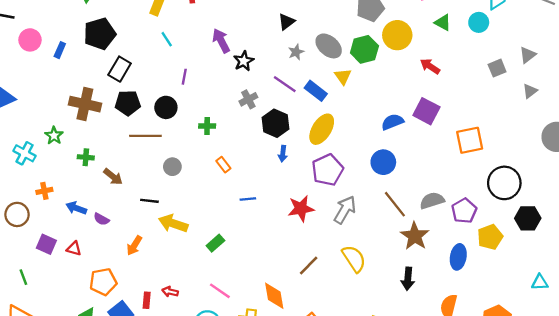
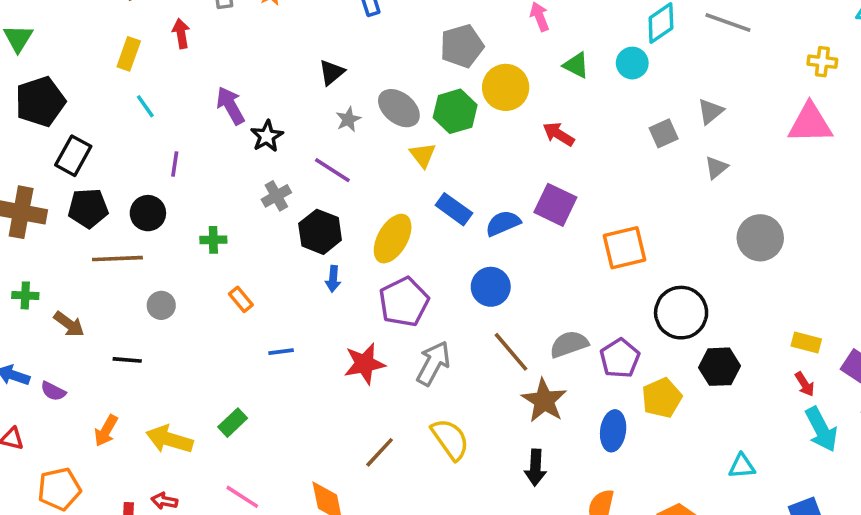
blue rectangle: (316, 91) -> (454, 209), moved
yellow arrow: (173, 223) -> (169, 439), moved

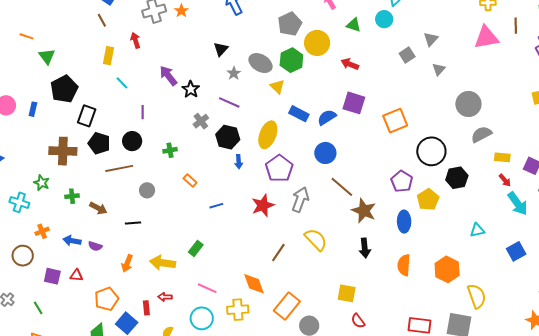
black pentagon: (88, 208) -> (99, 143), turned 30
gray semicircle: (569, 344) -> (481, 134), moved

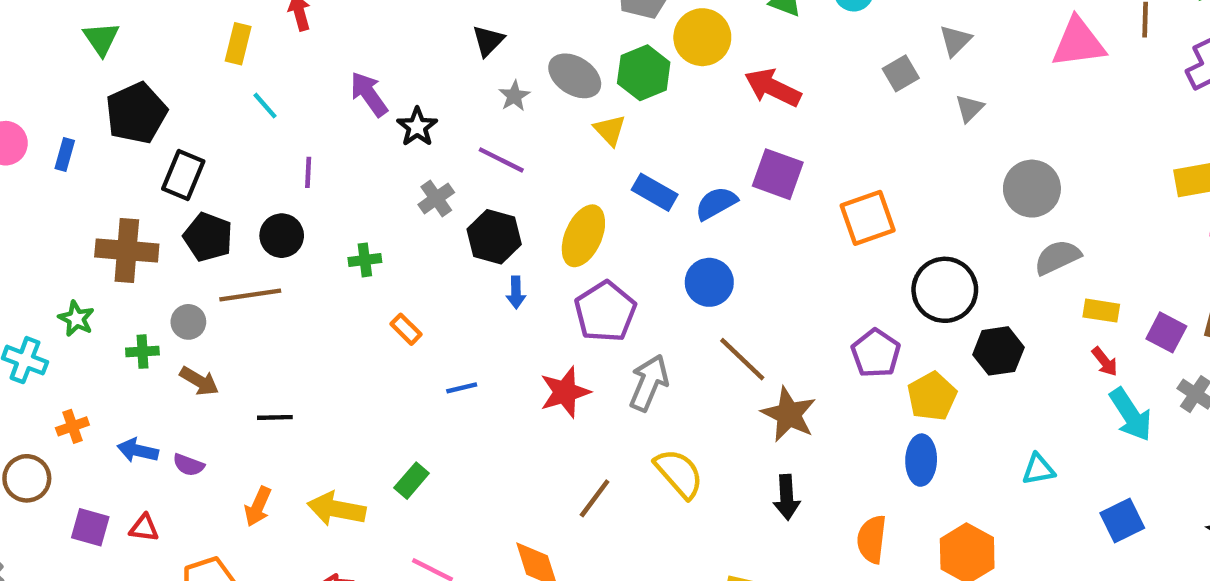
red arrow: (350, 64) -> (773, 88), size x1.4
gray circle: (147, 190) -> (188, 322), moved
blue ellipse: (404, 222) -> (921, 460), moved

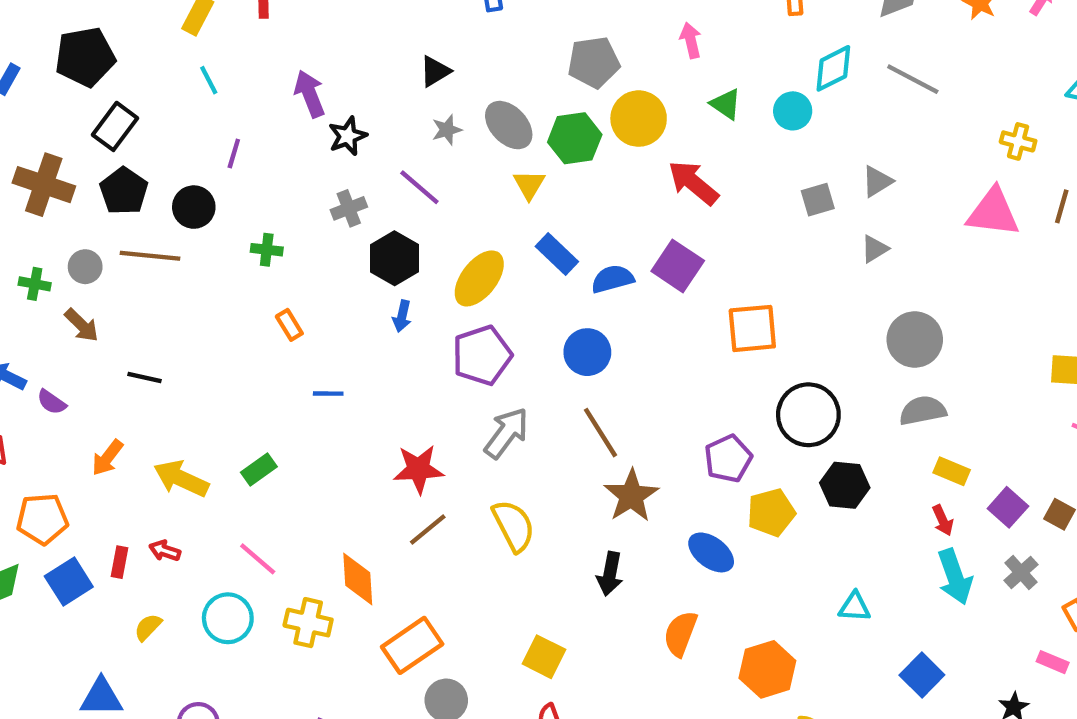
red star: (565, 392) -> (418, 469), moved
blue ellipse: (921, 460) -> (711, 552), moved, turned -69
blue square: (1122, 521) -> (922, 675), turned -33

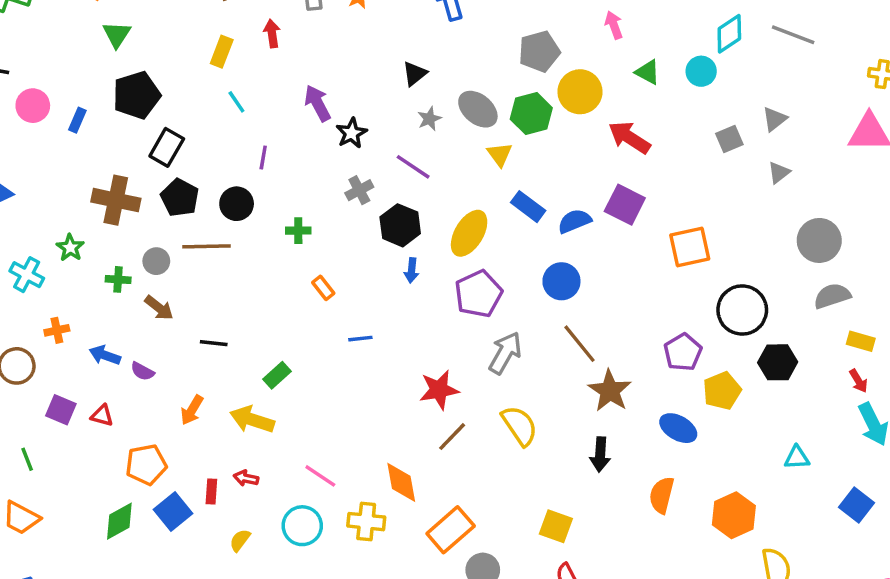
green rectangle: (259, 469) -> (277, 375), moved

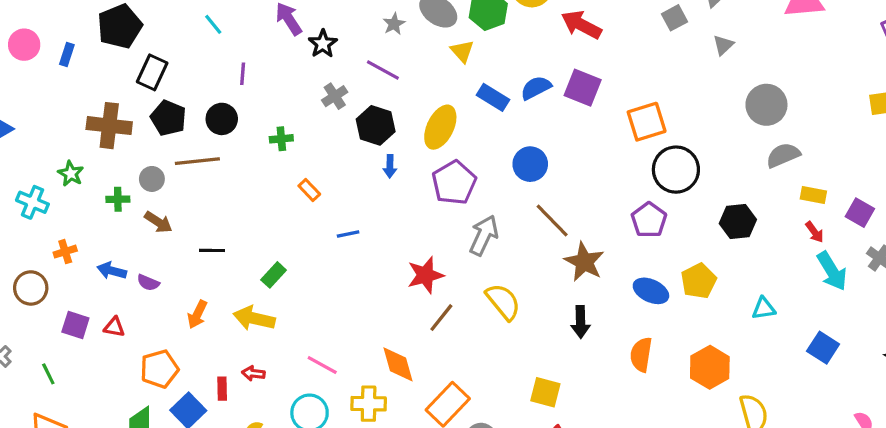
blue semicircle: (575, 221) -> (536, 88), moved
black circle: (742, 310) -> (676, 170), moved
yellow pentagon: (722, 391) -> (699, 281), moved

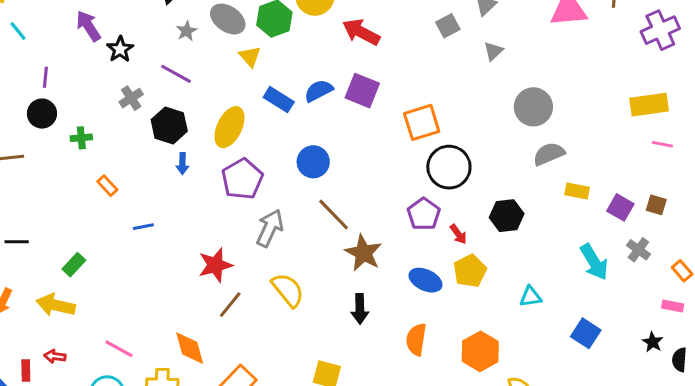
black circle: (222, 119) -> (42, 114), moved
red arrow: (815, 232) -> (458, 234), moved

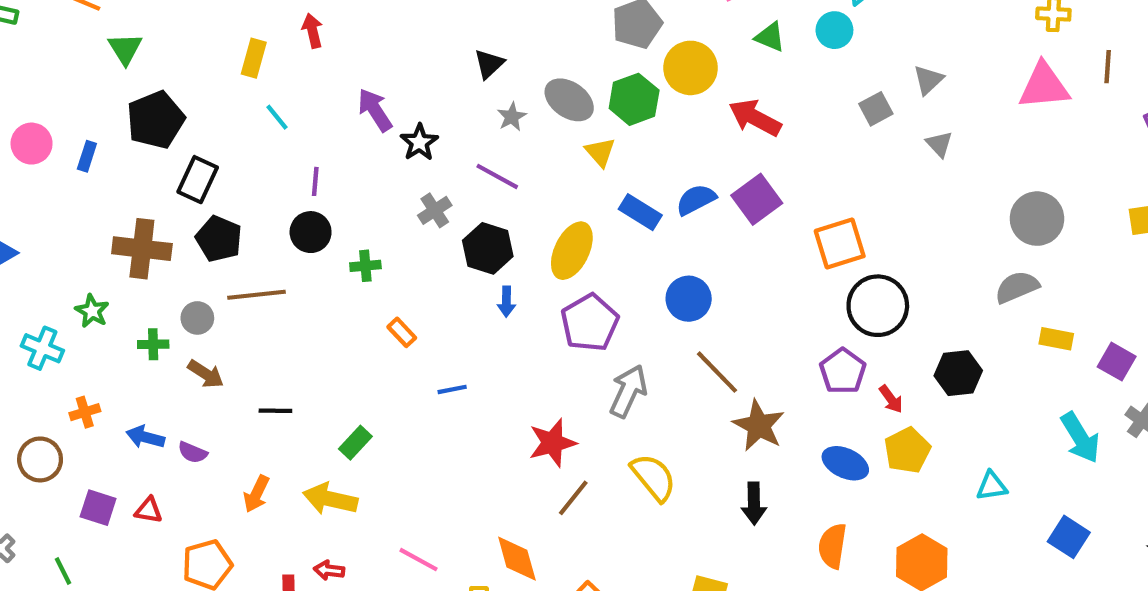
gray triangle: (493, 51) -> (939, 144), turned -30
purple square: (362, 91) -> (757, 199), turned 32
gray circle: (533, 107) -> (1037, 219), moved

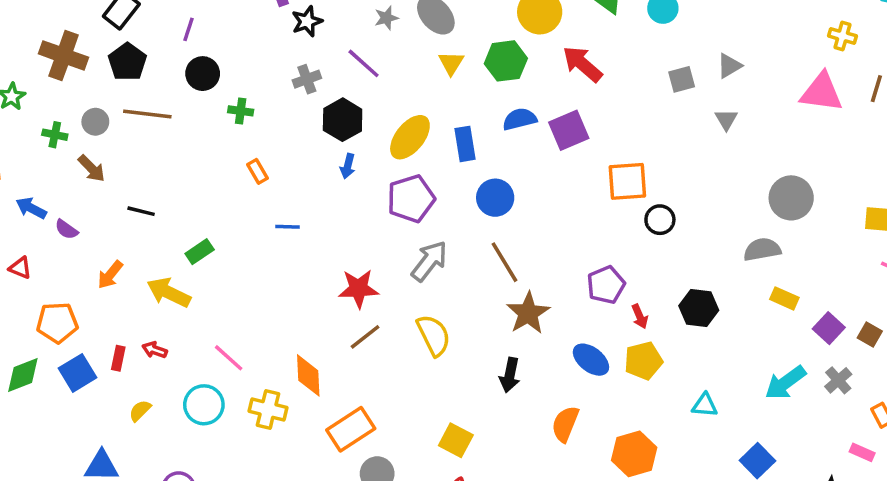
green hexagon: (634, 99) -> (506, 61), moved
purple line: (315, 181) -> (188, 29), moved
blue rectangle: (640, 212) -> (465, 144), moved, turned 36
black circle: (878, 306) -> (660, 220), moved, size x0.6
cyan arrow: (1080, 438) -> (785, 383), turned 72

